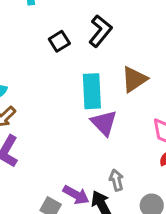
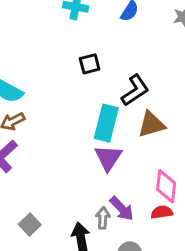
black L-shape: (100, 31) -> (135, 90), moved
purple arrow: (76, 195) -> (122, 209), moved

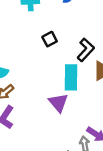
purple triangle: (108, 158) -> (58, 103), moved

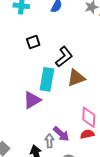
purple triangle: (58, 103) -> (32, 100), turned 30

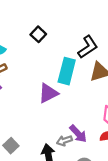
black square: (33, 42) -> (38, 34), moved, turned -32
gray arrow: (49, 141) -> (64, 141), turned -112

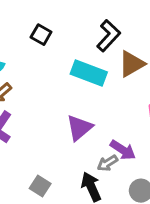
cyan rectangle: (67, 71) -> (89, 73), turned -70
purple triangle: (48, 93) -> (79, 128), moved

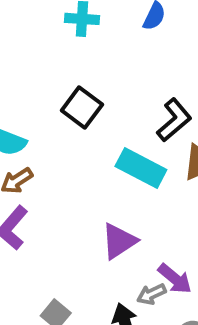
black square: (41, 35) -> (82, 107), size x1.4

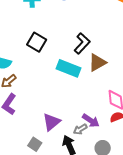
purple triangle: (119, 241) -> (52, 122), moved

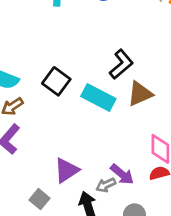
black square: (37, 42) -> (56, 81), moved

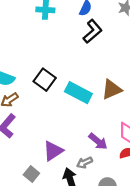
black L-shape: (121, 64) -> (93, 31), moved
purple arrow: (122, 174) -> (98, 141), moved

